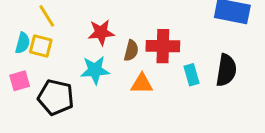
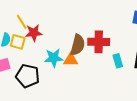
red star: (101, 32) -> (34, 33), moved
brown semicircle: (131, 51) -> (78, 45), size x1.5
orange triangle: (142, 84) -> (71, 60), moved

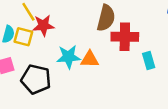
brown semicircle: (78, 45) -> (106, 18), moved

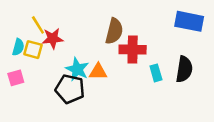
cyan star: (68, 57) -> (77, 69), turned 30
black pentagon: (36, 79) -> (70, 89), moved

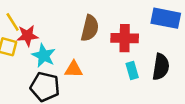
red cross: (133, 50) -> (125, 38), moved
cyan star: (77, 69) -> (44, 56), moved

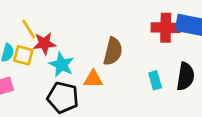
brown semicircle: (90, 28) -> (113, 51), moved
red cross: (125, 38) -> (166, 28), moved

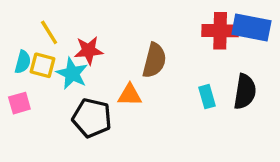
red star: (44, 43) -> (89, 50), moved
cyan star: (62, 65) -> (72, 73), moved

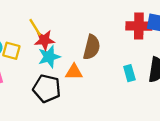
yellow line: (49, 32) -> (35, 27), moved
cyan star: (72, 73) -> (49, 57), moved, turned 30

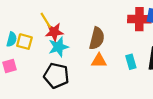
orange triangle: (74, 72) -> (99, 61), moved

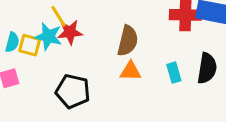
cyan star: (58, 47) -> (48, 36), moved, turned 30

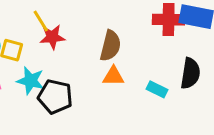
cyan star: (48, 36) -> (31, 81), moved
cyan rectangle: (174, 73) -> (157, 89), moved, turned -48

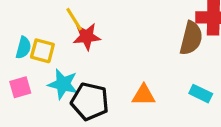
brown semicircle: (110, 46) -> (191, 38), moved
orange triangle: (113, 76) -> (144, 95), moved

